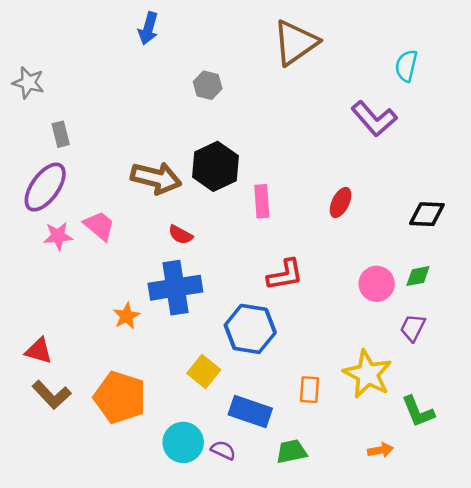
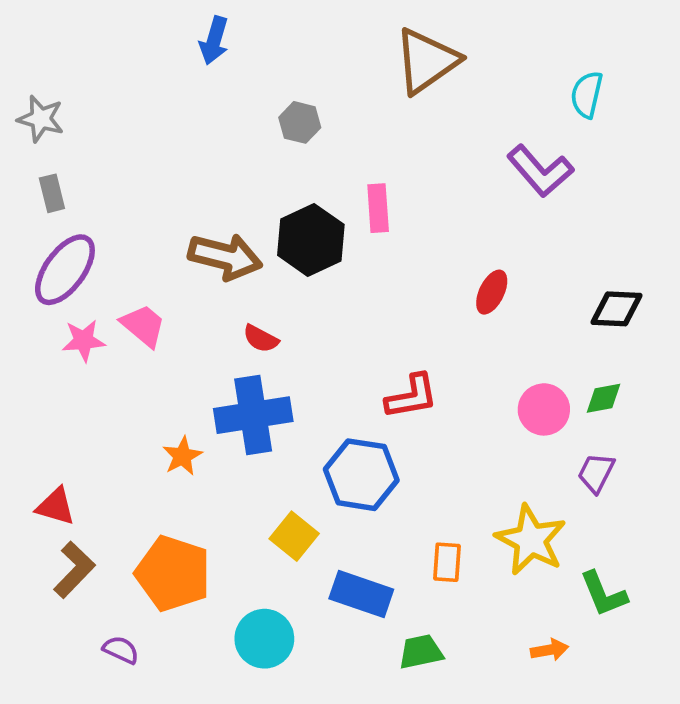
gray rectangle: (61, 134) -> (52, 193), moved
pink rectangle: (262, 201) -> (378, 208), moved
brown L-shape: (52, 395) -> (74, 570), turned -93
purple semicircle: (223, 450) -> (121, 650), moved

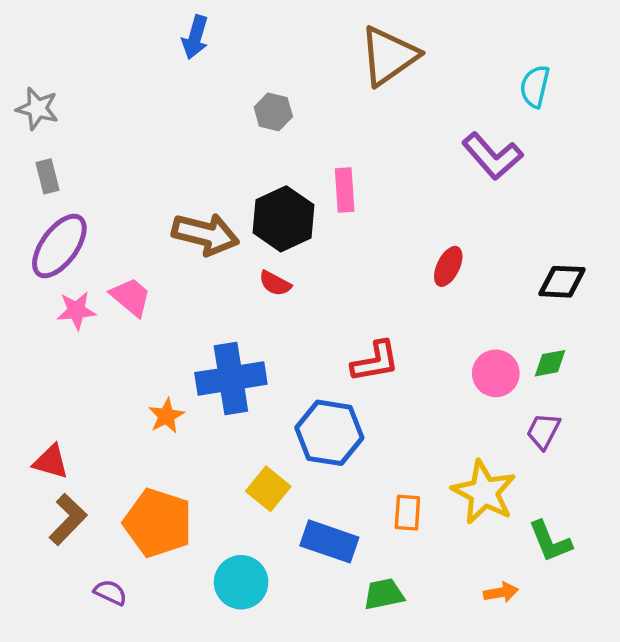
red semicircle: (261, 339) -> (275, 283), moved

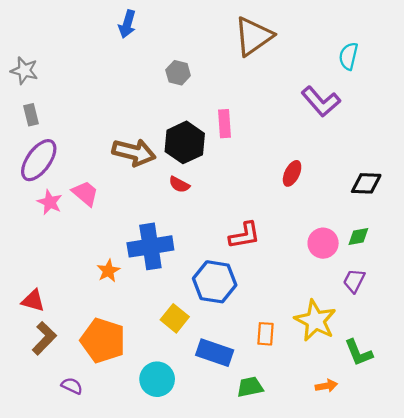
pink star: (76, 311) -> (50, 202), turned 30

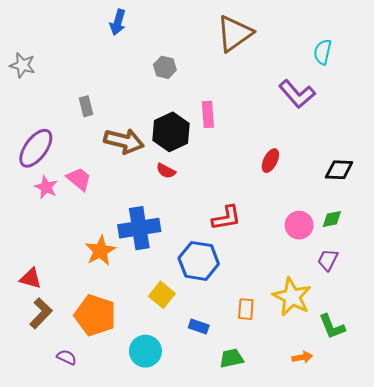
gray rectangle: (31, 115) -> (86, 106), moved
orange star: (108, 271) -> (100, 251), size x1.4
blue rectangle: (215, 353) -> (199, 327), size x0.6

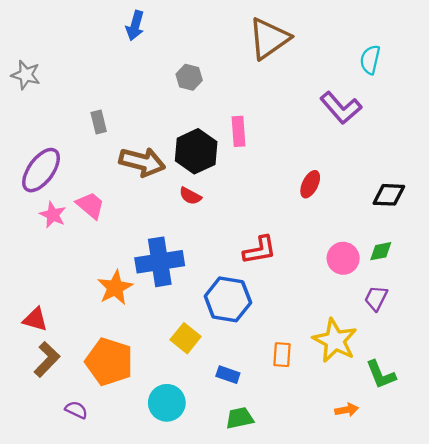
green trapezoid: (231, 358) -> (240, 418), moved

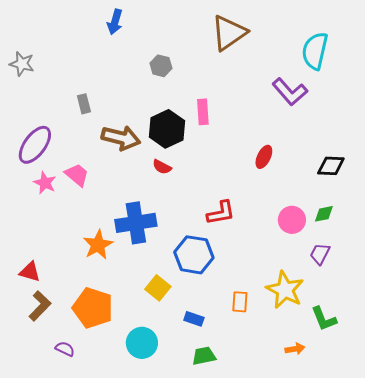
cyan semicircle: (370, 60) -> (315, 51), size x1.5

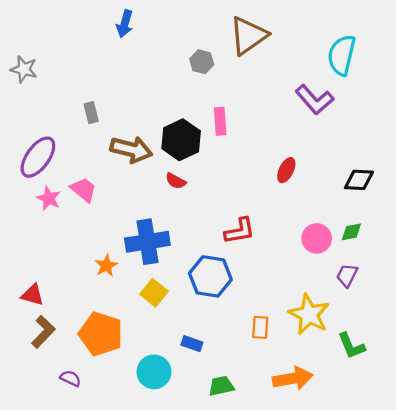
gray hexagon: (161, 66) -> (202, 62), moved
orange star: (98, 245) -> (106, 266), size x0.7
yellow square: (158, 288) -> (154, 293), moved
blue rectangle: (194, 319) -> (192, 344), moved
orange arrow: (295, 349) -> (293, 378), moved, size x1.8

